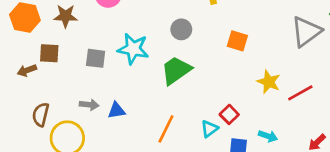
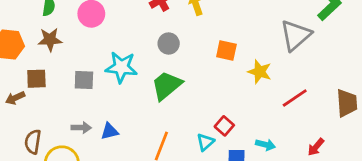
yellow star: (269, 82) -> (260, 72), moved

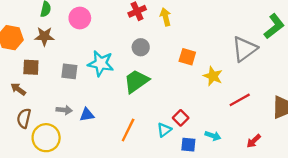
brown arrow: (15, 98) -> (18, 89), moved, turned 56

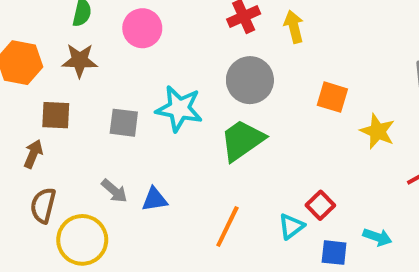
gray circle: (141, 47) -> (250, 80), size x1.5
brown arrow: (18, 89) -> (33, 154), turned 77
gray arrow: (64, 110) -> (114, 191), turned 35

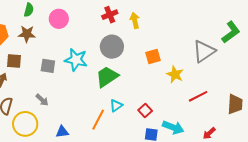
orange square: (332, 97) -> (153, 56), turned -35
blue triangle: (155, 199) -> (62, 132), moved
cyan triangle: (291, 226) -> (116, 106), moved
cyan arrow: (377, 237) -> (173, 127), size x1.5

